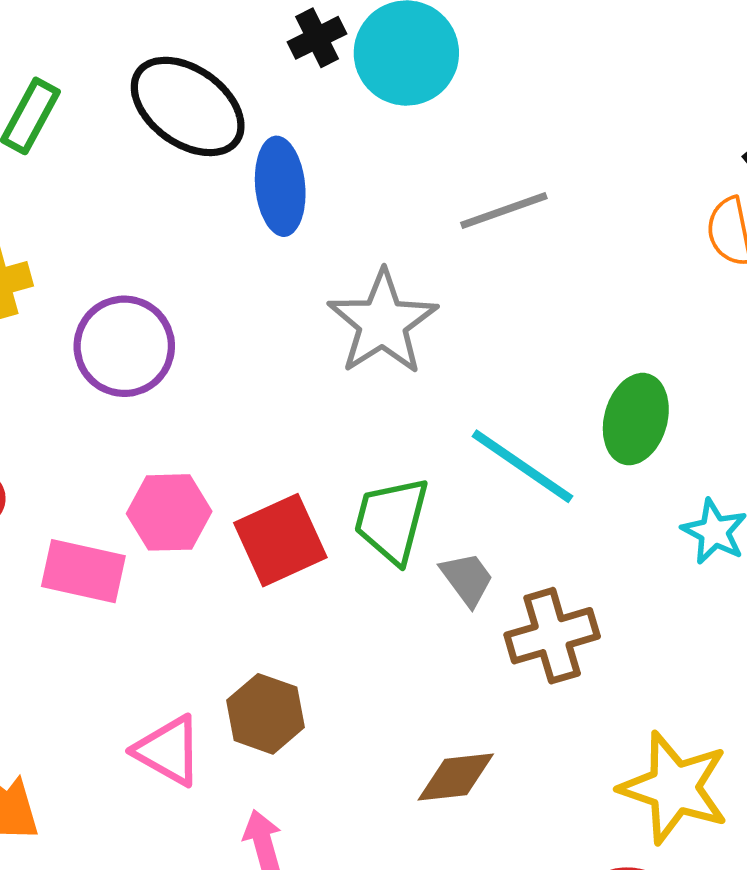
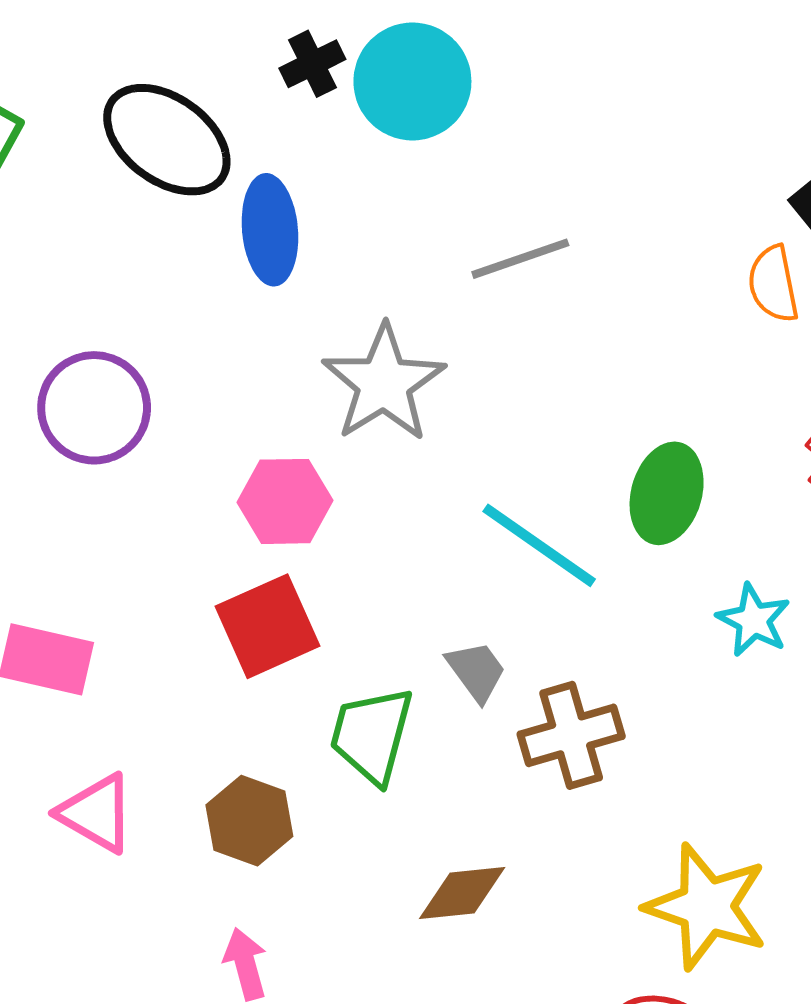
pink hexagon: (169, 512) -> (285, 501), moved
green trapezoid: (392, 520) -> (372, 735), moved
pink triangle: (168, 751) -> (96, 813), moved

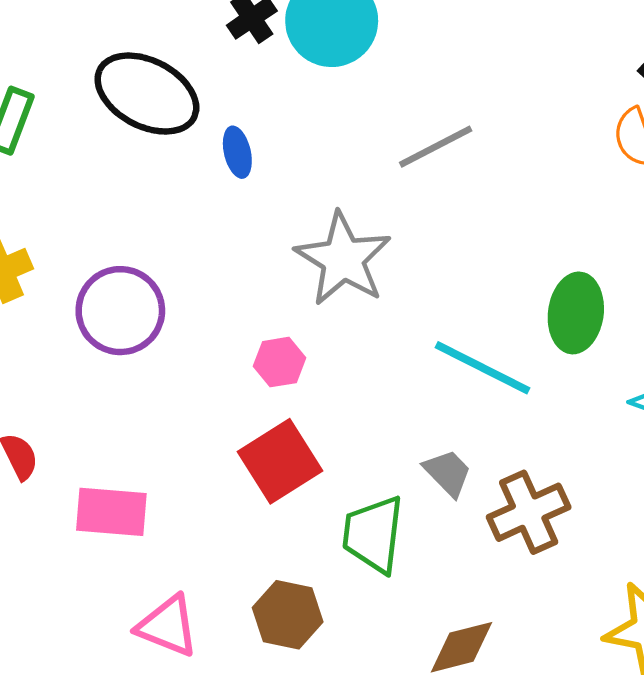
blue ellipse: (270, 230) -> (237, 152), size x0.6
pink hexagon: (285, 501) -> (280, 362), size x0.7

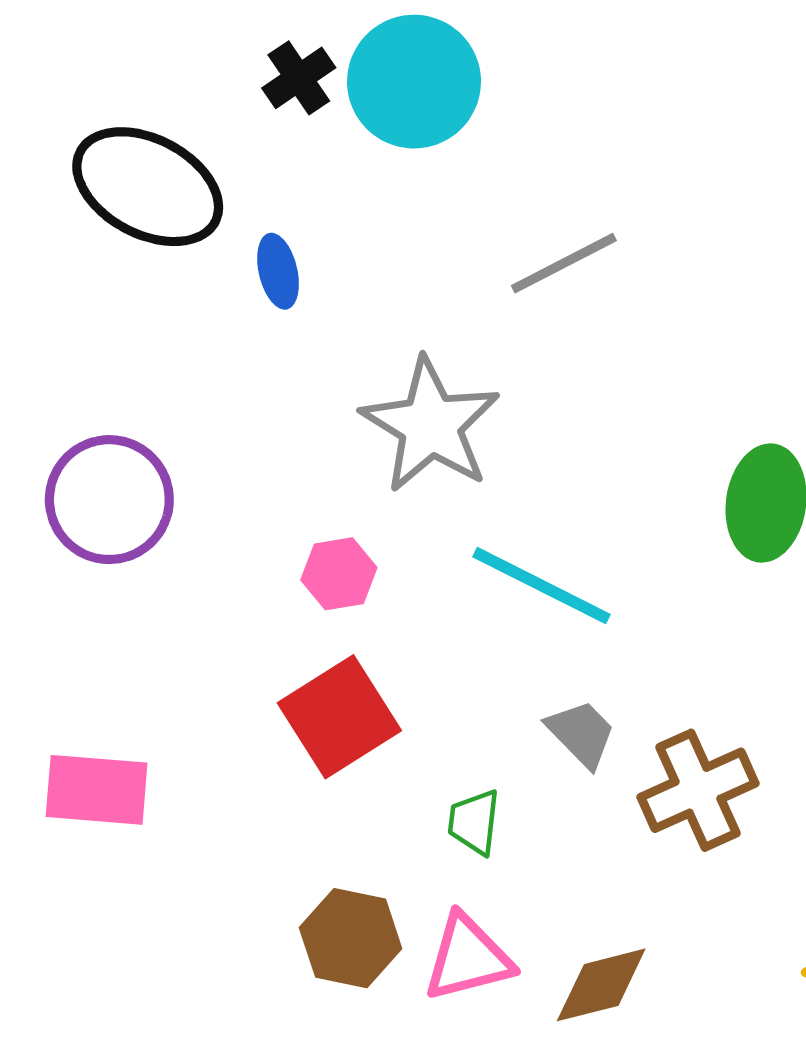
cyan line: (482, 368) -> (542, 586), moved
green trapezoid: (373, 534) -> (474, 822), size x0.6
pink triangle: (168, 626) -> (468, 958), moved, turned -36

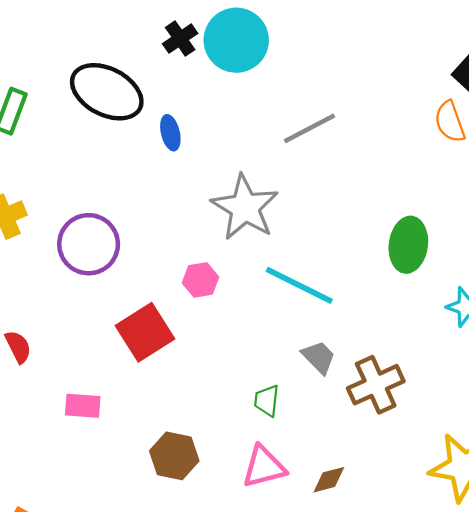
red square: (339, 717) -> (145, 332), moved
pink rectangle: (97, 790) -> (83, 406), moved, size x0.7
brown hexagon: (351, 938) -> (174, 456), moved
brown diamond: (601, 985) -> (329, 480), size x0.7

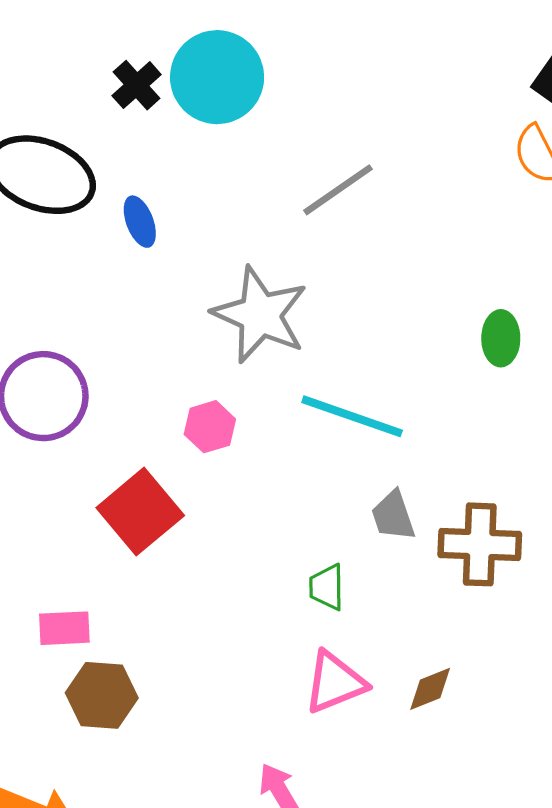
green ellipse: (408, 245) -> (501, 338), size x0.7
gray trapezoid: (319, 357) -> (393, 516), turned -147
brown cross: (376, 385) -> (480, 544), turned 34
brown hexagon: (174, 456) -> (102, 695), moved

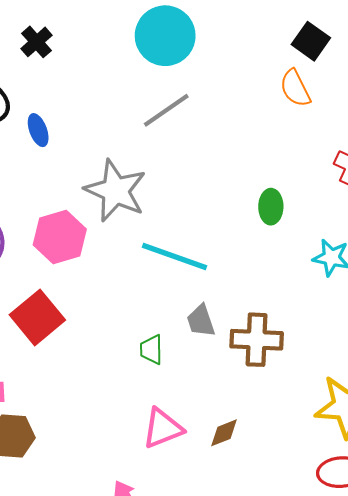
cyan circle: (217, 77) -> (165, 36), moved
pink hexagon: (210, 427) -> (60, 237), moved, size x1.6
green trapezoid: (327, 587) -> (151, 350), moved

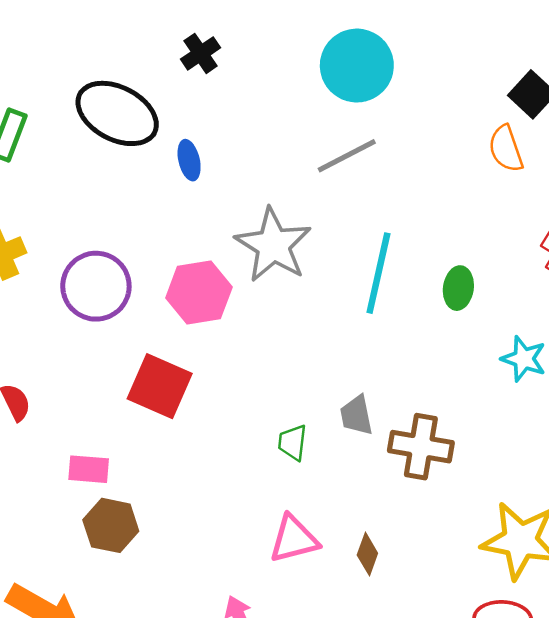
cyan line: (175, 257) -> (378, 273), moved, turned 76
red square: (37, 317) -> (160, 386), turned -34
brown diamond: (224, 433) -> (367, 554), turned -56

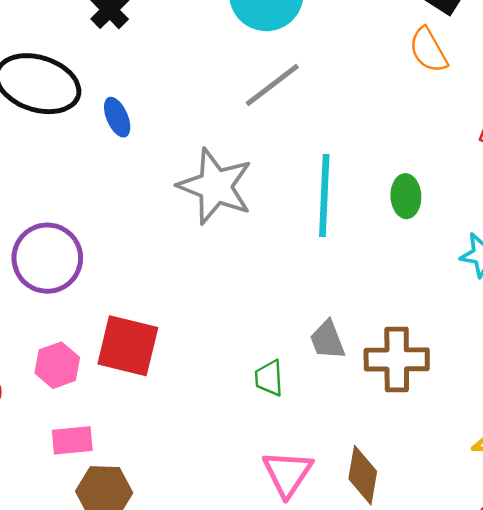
pink hexagon: (199, 293) -> (57, 365), moved, size x0.7
pink triangle: (294, 539) -> (287, 473), turned -32
brown diamond: (367, 554) -> (363, 475), size x1.4

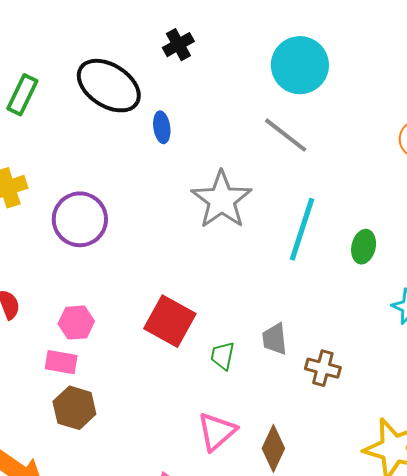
gray line: (272, 85) -> (286, 135), turned 60
red square: (128, 346) -> (170, 321), moved
brown cross: (397, 359) -> (323, 368), size x0.7
pink hexagon: (57, 365) -> (76, 323), moved

